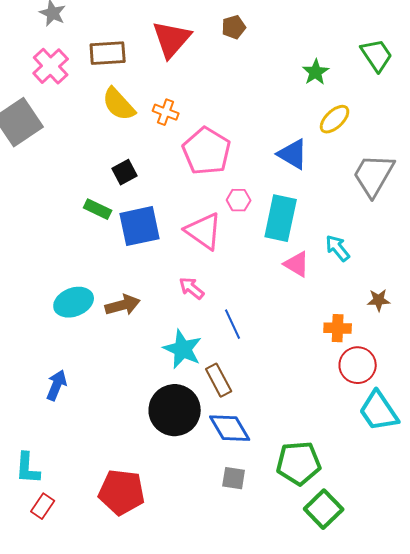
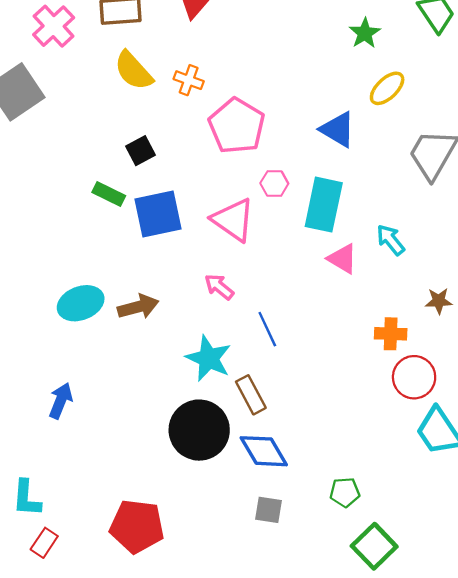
green pentagon: (299, 463) -> (345, 492), size x0.6

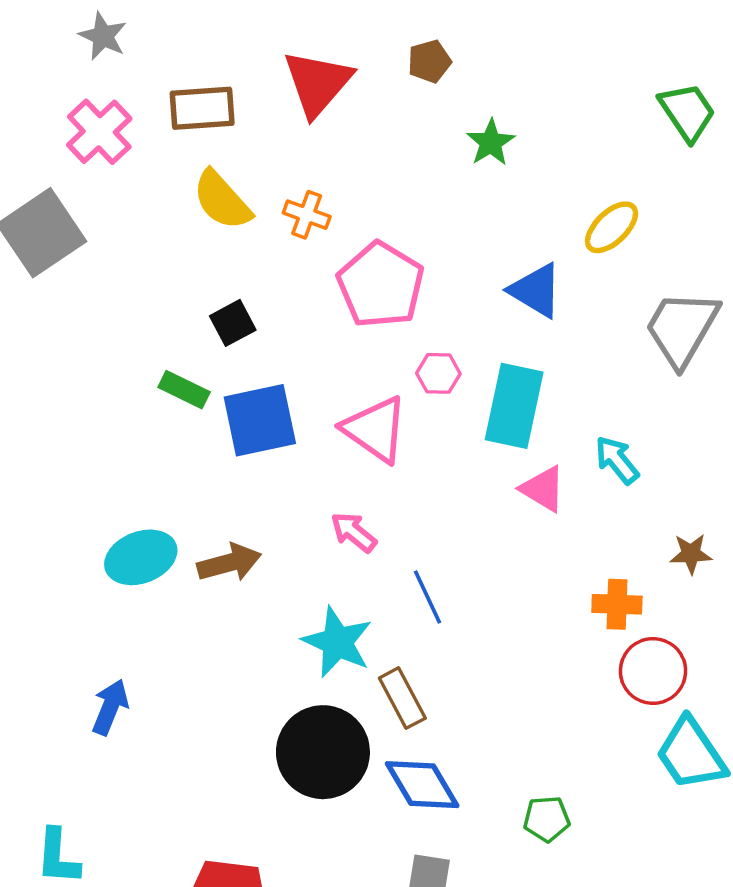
green star: (365, 33) -> (491, 143), moved
green pentagon: (345, 492) -> (547, 819), moved

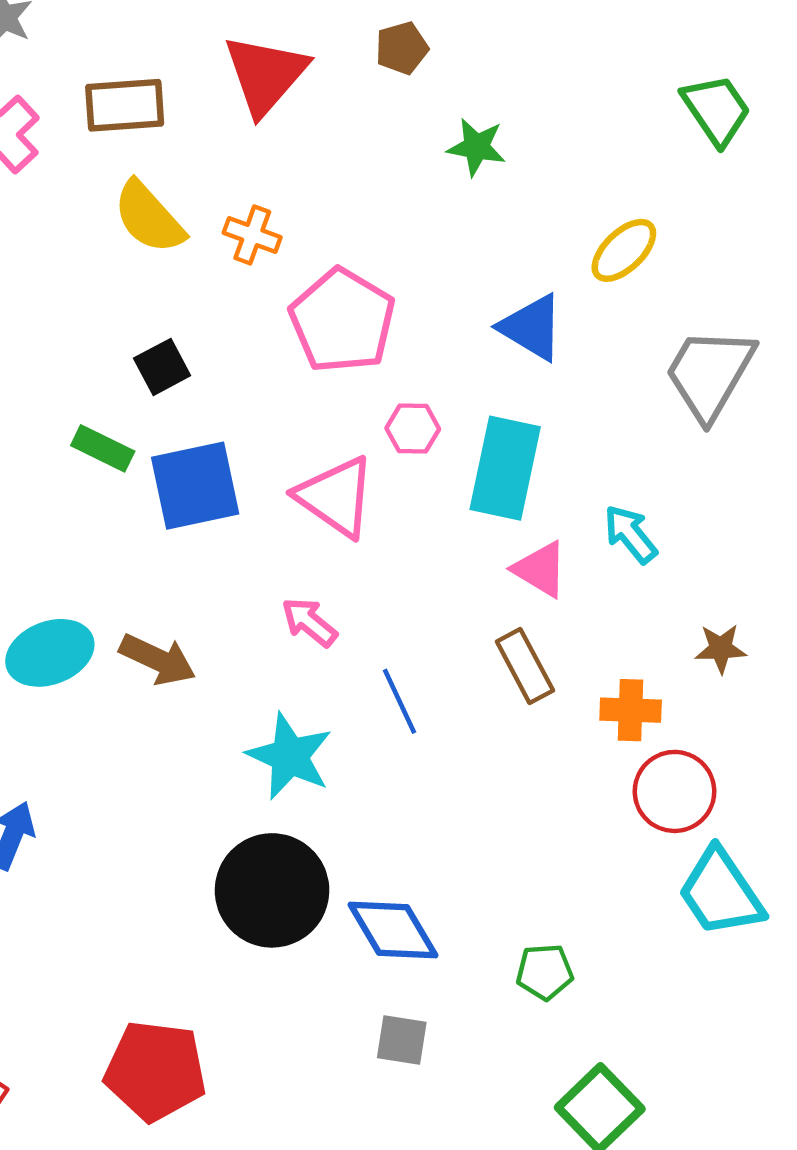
green star: (491, 143) -> (477, 147), turned -30
brown arrow: (229, 563) -> (158, 659), turned 40
brown rectangle: (402, 698) -> (525, 666), moved

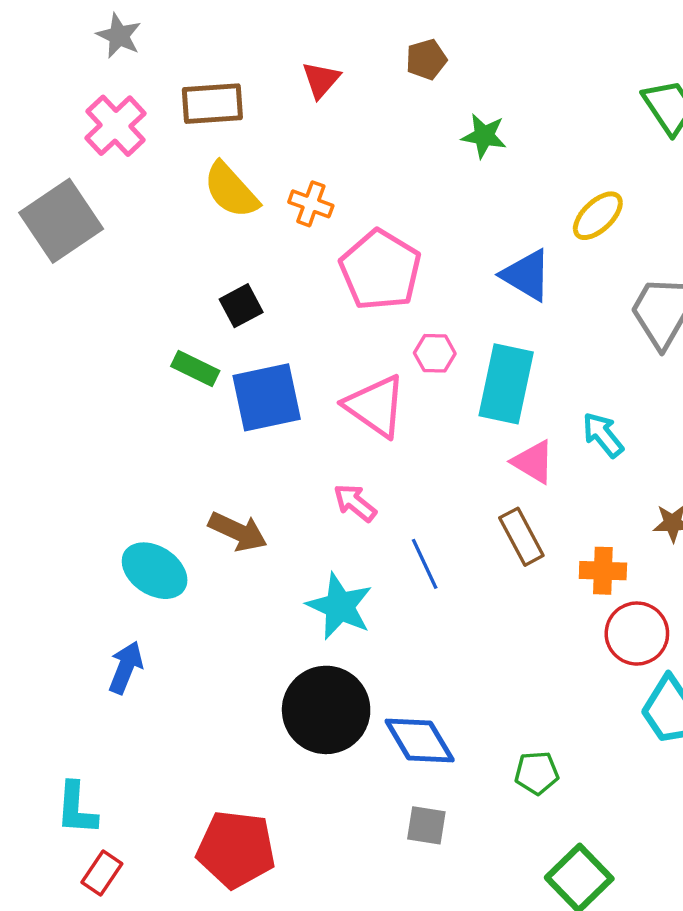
red triangle: (265, 74) -> (321, 80), size x0.6
cyan ellipse: (50, 653) -> (155, 571), moved, turned 54

